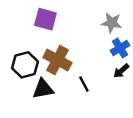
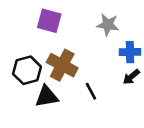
gray star: (112, 23) -> (108, 25), moved
blue cross: (120, 48) -> (130, 52), turned 30

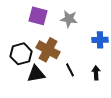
gray star: (108, 25) -> (69, 19), moved
black arrow: (131, 77) -> (96, 73), moved, turned 128

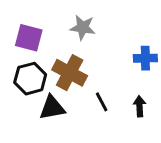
purple square: (38, 16) -> (29, 38), moved
gray star: (69, 19) -> (83, 28), moved

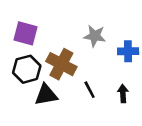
gray star: (83, 28) -> (95, 36), moved

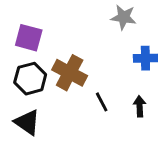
gray star: (95, 36) -> (124, 17), moved
black triangle: (46, 95) -> (27, 122), moved, turned 45

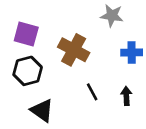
brown cross: (70, 73) -> (74, 50), moved
black triangle: (27, 122) -> (42, 110), moved

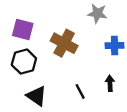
black line: (92, 92) -> (80, 91), moved

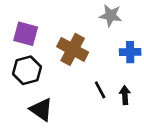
black line: (80, 91) -> (100, 90), moved

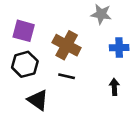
black line: (100, 90) -> (67, 76), moved, turned -49

